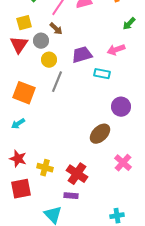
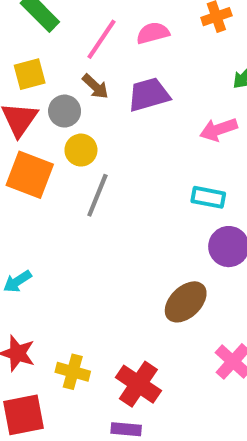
purple trapezoid: (82, 55) -> (149, 95), moved
cyan rectangle: (102, 74) -> (208, 197), moved
orange square: (24, 93) -> (30, 175), moved

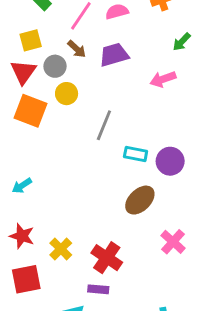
gray line: (97, 195) -> (104, 125), moved
cyan rectangle: (208, 197) -> (136, 154), moved
yellow cross: (73, 372) -> (61, 249), turned 30

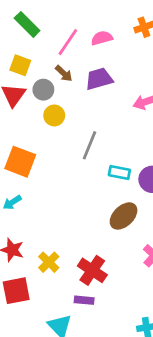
yellow square: (31, 40) -> (20, 65), turned 35
orange square: (31, 111) -> (20, 162), moved

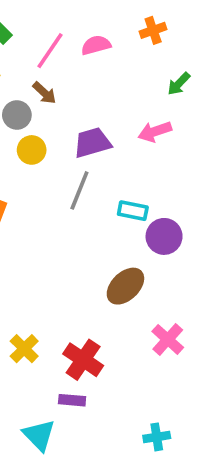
purple trapezoid: (99, 79) -> (92, 143), moved
cyan rectangle: (119, 173) -> (133, 211), moved

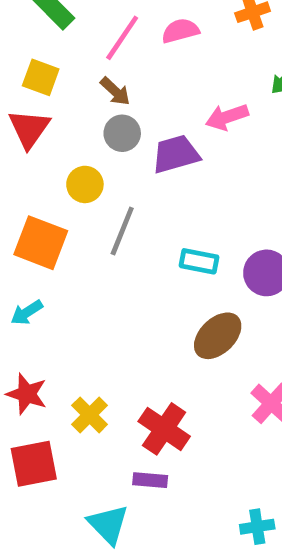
gray circle: (17, 115) -> (122, 133), moved
pink arrow: (155, 132) -> (227, 117), moved
yellow circle: (32, 150) -> (85, 184), moved
gray line: (79, 190) -> (122, 231), moved
cyan rectangle: (133, 211) -> (199, 261), moved

